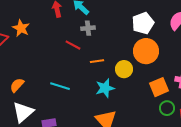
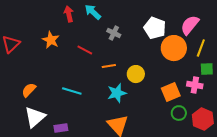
white pentagon: (143, 23) -> (155, 28), turned -30
orange star: (21, 28) -> (51, 40), moved
gray cross: (88, 28) -> (114, 33), moved, turned 32
orange circle: (146, 51) -> (174, 48), moved

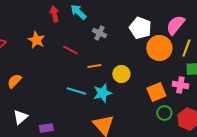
orange semicircle: (29, 90) -> (14, 81), moved
cyan line: (72, 91) -> (76, 91), moved
white triangle: (35, 117) -> (20, 117), size x0.7

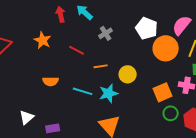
gray cross: (99, 33) -> (106, 33), turned 32
orange semicircle: (14, 81) -> (51, 81), moved, turned -133

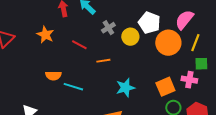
yellow circle: (128, 74) -> (130, 37), moved
cyan line: (83, 91) -> (73, 87), moved
cyan star: (109, 93) -> (125, 88), moved

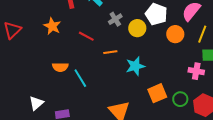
orange circle: (168, 43) -> (175, 34), size x0.7
cyan line: (73, 87) -> (80, 78), turned 42
orange square: (165, 87) -> (157, 93), moved
cyan star: (125, 88) -> (135, 66), moved

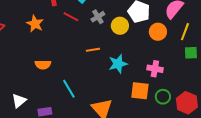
red line: (86, 36) -> (71, 17), moved
pink cross: (196, 71) -> (155, 69), moved
cyan line: (80, 78) -> (69, 89), moved
orange square: (157, 93) -> (140, 91), turned 30

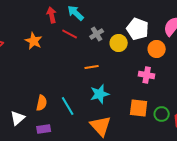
cyan star: (118, 64) -> (100, 94), moved
orange semicircle: (43, 65) -> (42, 103), moved, turned -77
pink cross: (155, 69) -> (147, 75), moved

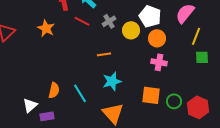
orange circle: (157, 49) -> (157, 38), moved
purple rectangle: (44, 129) -> (47, 116), moved

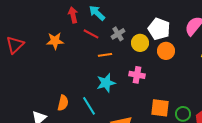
orange star: (46, 28) -> (55, 41), turned -30
orange line: (104, 54) -> (105, 55), moved
pink cross: (159, 62) -> (137, 75), moved
cyan star: (112, 81) -> (106, 83), moved

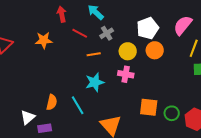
cyan arrow: (97, 13) -> (96, 12), moved
white pentagon: (159, 29) -> (148, 28), turned 30
yellow circle: (140, 43) -> (128, 51), moved

